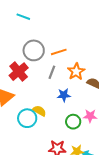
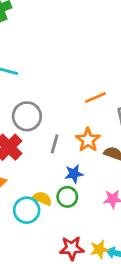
orange line: (59, 52) -> (95, 97), moved
green circle: (73, 122) -> (67, 197), moved

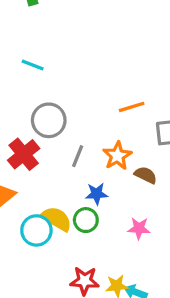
yellow semicircle: (42, 198) -> (56, 219), size x1.4

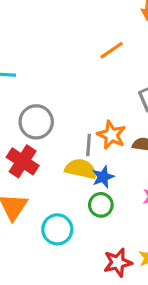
orange line: (132, 107) -> (112, 50), moved
gray line: (78, 156) -> (89, 145), moved
yellow semicircle: (56, 219) -> (81, 169), moved

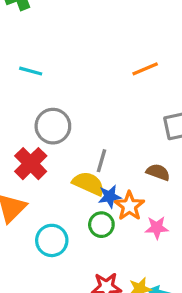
orange star: (111, 135) -> (129, 206), moved

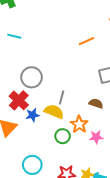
cyan line: (31, 71) -> (14, 36), moved
blue star: (110, 196) -> (33, 115), moved
cyan circle: (52, 240) -> (32, 165), moved

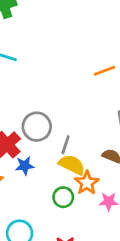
gray circle: (32, 77) -> (37, 127), moved
yellow semicircle: (54, 112) -> (72, 165), moved

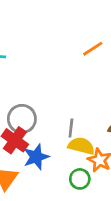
gray circle: (37, 127) -> (22, 119), moved
blue star: (25, 166) -> (36, 157), size x1.4

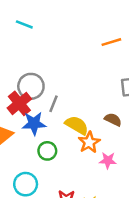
gray line: (71, 128) -> (53, 104), moved
green circle: (80, 179) -> (47, 151), moved

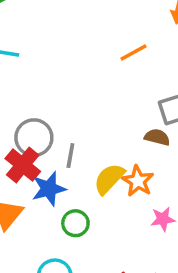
brown semicircle: (113, 120) -> (157, 137), moved
yellow semicircle: (77, 125) -> (109, 179), turned -65
orange star: (89, 142) -> (138, 181), moved

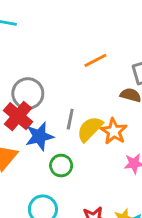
orange line: (134, 52) -> (95, 60), moved
gray line: (70, 156) -> (70, 119), moved

